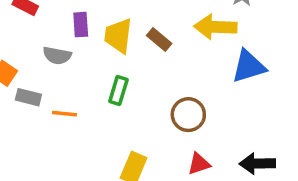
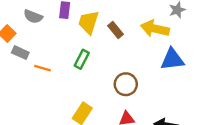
gray semicircle: (57, 55) -> (33, 17), moved

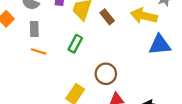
gray rectangle: (20, 53) -> (34, 29), moved, turned 63
brown circle: (126, 84) -> (106, 74), moved

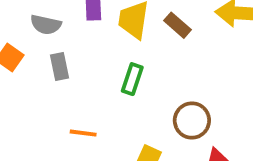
orange line: (39, 51) -> (83, 133), moved

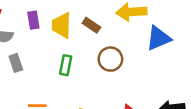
brown circle: (192, 121) -> (110, 59), moved

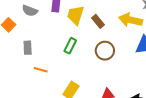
gray rectangle: (16, 63) -> (28, 48), moved

